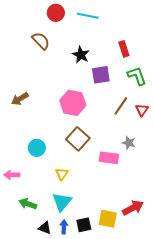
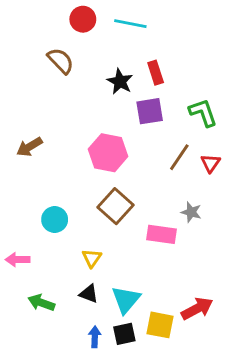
red rectangle: (124, 49) -> (156, 73), moved
cyan triangle: (62, 202) -> (126, 300), moved
black triangle: (45, 228) -> (89, 294), moved

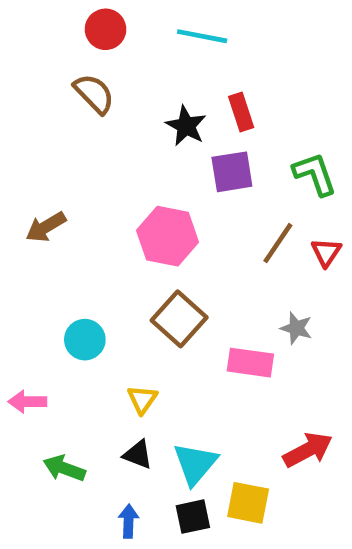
red circle: (83, 19) -> (106, 29), moved
red arrow: (197, 309) -> (308, 450), moved
blue arrow: (95, 337) -> (129, 521), moved

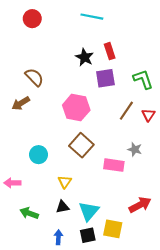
red circle: (106, 29) -> (32, 19), moved
brown semicircle: (94, 94) -> (34, 77), moved
black triangle: (138, 455) -> (63, 207), turned -32

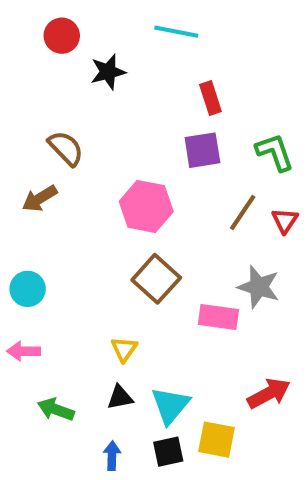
black star: (85, 57) -> (108, 72), moved, turned 30
gray star: (135, 149) -> (259, 287), size x1.5
cyan circle: (39, 155) -> (28, 289), moved

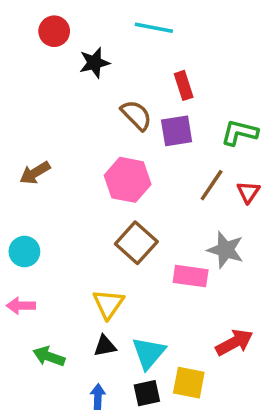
brown semicircle: (66, 148) -> (136, 115), moved
green L-shape: (275, 152) -> (240, 133), turned -57
yellow triangle: (124, 349) -> (108, 304), size x1.4

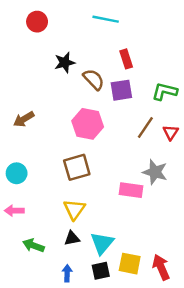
black star: (94, 63) -> (65, 63), moved
brown square: (136, 243) -> (77, 167), moved, turned 32
red arrow: (234, 342) -> (161, 267), moved, turned -85

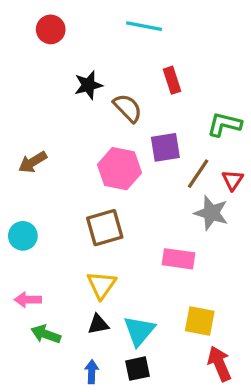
purple square: (121, 90) -> (165, 147), moved
gray star: (155, 172) -> (211, 213), moved
pink arrow: (14, 211) -> (28, 300), moved
yellow square: (130, 264) -> (200, 321), moved

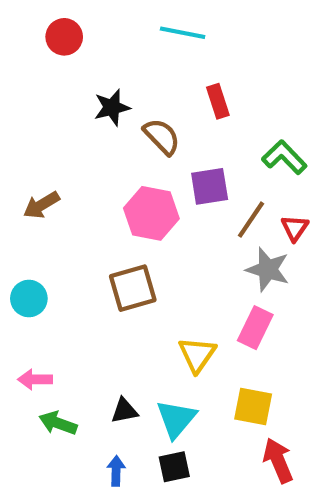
green L-shape: (224, 124) -> (284, 157), turned 32
pink rectangle: (178, 259) -> (255, 328), moved, turned -72
yellow triangle: (101, 285) -> (197, 355), moved

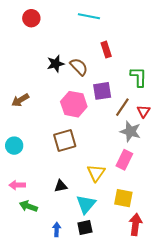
black star: (112, 107) -> (56, 64), moved
green L-shape: (284, 157) -> (139, 77), turned 45
black triangle: (124, 411) -> (61, 186), moved
red arrow: (278, 460) -> (135, 224), turned 30

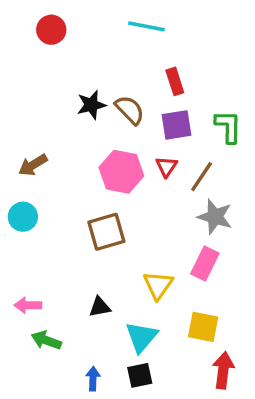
purple square: (102, 91) -> (176, 125), moved
red triangle: (144, 111) -> (166, 167), moved
cyan circle: (14, 146) -> (23, 217), moved

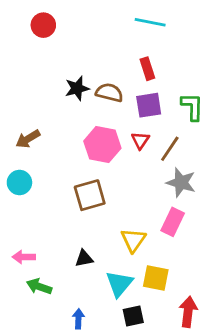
cyan line: (146, 26) -> (150, 22), moved
brown semicircle: (130, 110) -> (109, 93), turned -32
yellow square: (203, 327) -> (156, 278), moved
black square: (140, 375) -> (133, 316), moved

